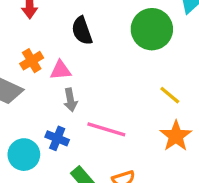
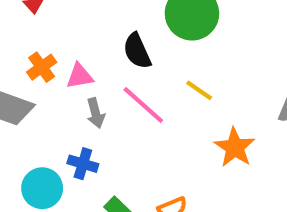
black semicircle: (82, 31) -> (137, 51), moved
yellow line: (170, 95) -> (199, 90), moved
pink line: (106, 129) -> (143, 105), moved, turned 30

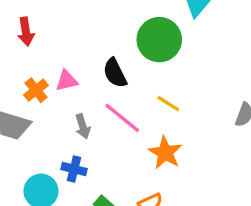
pink triangle: (80, 76) -> (67, 81), moved
orange star: (235, 147) -> (165, 153), moved

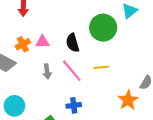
yellow line: (168, 104) -> (101, 67), turned -48
orange star: (165, 153) -> (128, 100), moved
blue cross: (74, 169) -> (74, 105), moved, turned -32

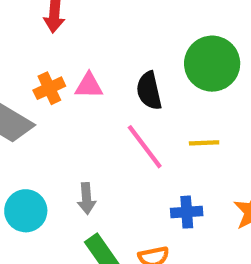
gray arrow: (47, 71) -> (86, 198), moved
blue cross: (74, 105) -> (187, 212), moved

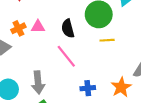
yellow line: (204, 143) -> (107, 40), moved
gray arrow: (86, 198) -> (38, 83), size x1.5

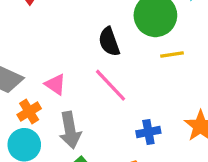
pink triangle: (38, 27) -> (55, 84), moved, turned 40
orange cross: (18, 28) -> (29, 112), moved

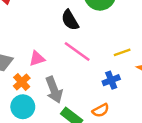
yellow line: (172, 55) -> (122, 52), moved
pink triangle: (55, 84) -> (37, 59), turned -42

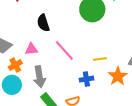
black semicircle: (70, 20) -> (43, 23), moved

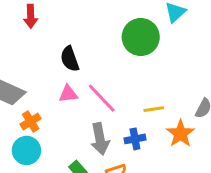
pink triangle: (31, 49) -> (68, 94), moved
gray arrow: (39, 77) -> (100, 139), moved

